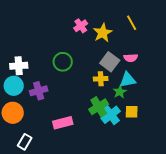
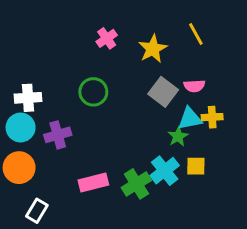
pink cross: (81, 26) -> (107, 38), moved
yellow cross: (101, 79) -> (212, 117), moved
green cross: (99, 107) -> (136, 184), moved

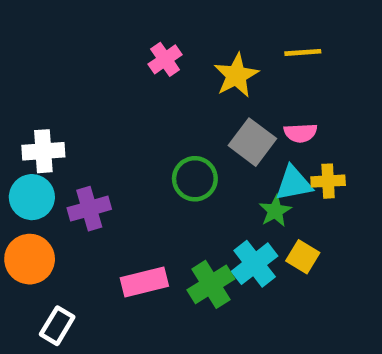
yellow line: (196, 34) -> (303, 52), turned -65
green circle: (93, 92) -> (195, 179), moved
yellow square: (196, 166) -> (303, 257), turned 30

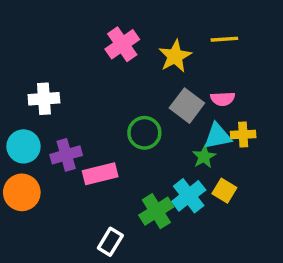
pink cross: (165, 59) -> (122, 44), size x1.4
white cross: (43, 151) -> (44, 99), moved
pink rectangle: (144, 282) -> (100, 174), moved
white rectangle: (57, 326) -> (110, 242), moved

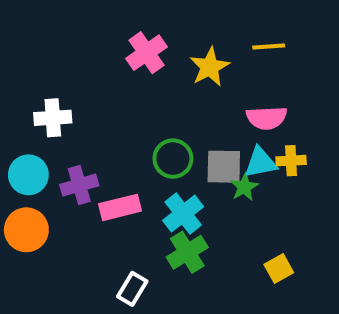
pink semicircle: (223, 99) -> (267, 118), size x1.4
gray square: (187, 106) -> (224, 167), moved, turned -36
yellow square: (224, 191) -> (279, 268), moved, turned 30
cyan cross: (189, 196) -> (183, 214), moved

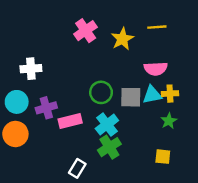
green star: (244, 187) -> (169, 121), moved
yellow square: (279, 268) -> (163, 157), turned 35

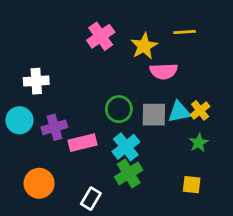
pink semicircle: (156, 69) -> (164, 71), moved
yellow cross: (170, 94) -> (200, 110), turned -35
orange circle: (15, 134) -> (39, 183), moved

